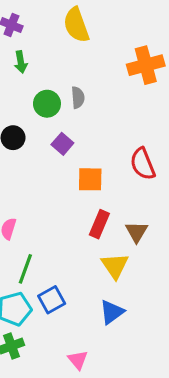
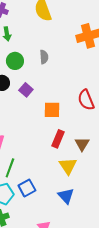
green circle: (47, 104) -> (15, 61), moved
purple square: (62, 144) -> (26, 90), moved
blue triangle: (112, 312) -> (66, 196), turned -36

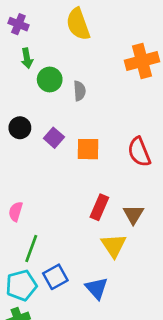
green circle: (15, 61) -> (50, 79), moved
orange square: (52, 110) -> (88, 149), moved
blue triangle: (66, 196) -> (97, 288), moved

